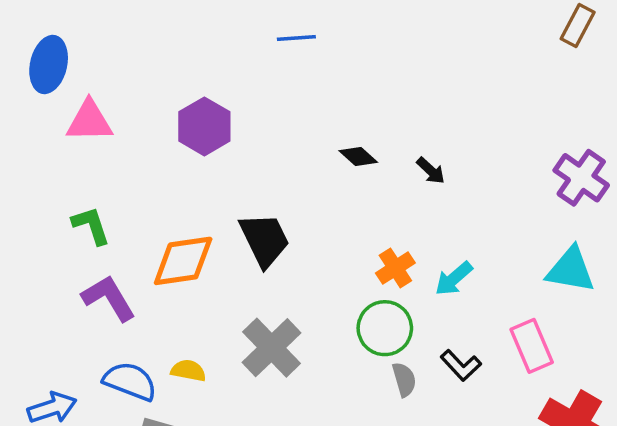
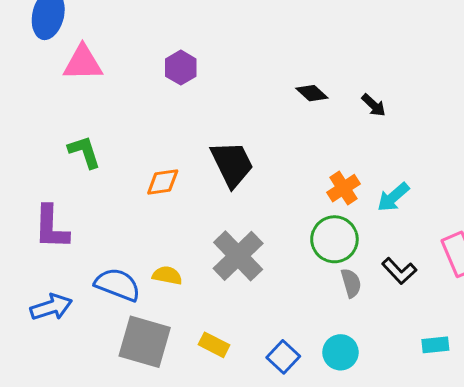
purple hexagon: (204, 126) -> (181, 68), size x0.7
orange diamond: (183, 261) -> (163, 182), size x0.6
purple L-shape: (109, 298) -> (51, 227), moved, turned -147

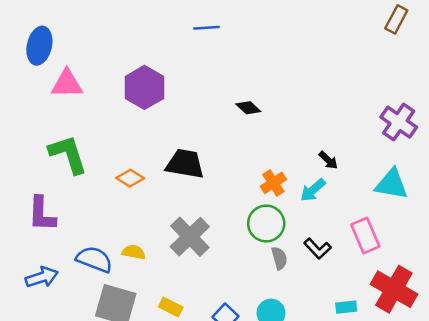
purple hexagon: (181, 68) -> (144, 87), size x1.6
black arrow: (374, 105) -> (328, 160), moved
green L-shape: (84, 152) -> (68, 154), size x1.5
black trapezoid: (232, 164) -> (185, 164), turned -54
orange diamond: (163, 182) -> (130, 178), turned 40

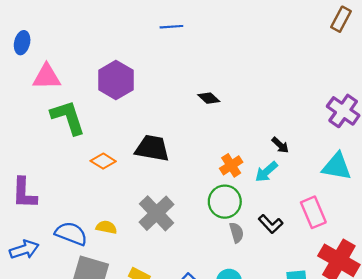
blue ellipse: (39, 46) -> (22, 43), size x0.7
green L-shape: (68, 154) -> (68, 117), moved

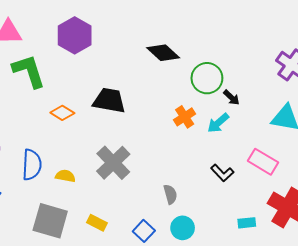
black diamond: (209, 98) -> (163, 53), size x1.5
green circle: (225, 202) -> (207, 78), moved
pink rectangle: (313, 212) -> (263, 162), turned -36
gray semicircle: (236, 233) -> (170, 194), moved
blue semicircle: (71, 234) -> (32, 165), moved, turned 72

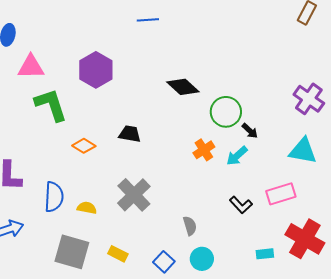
black trapezoid: (109, 101) -> (130, 134), size x0.7
pink rectangle: (263, 162) -> (281, 194), turned -48

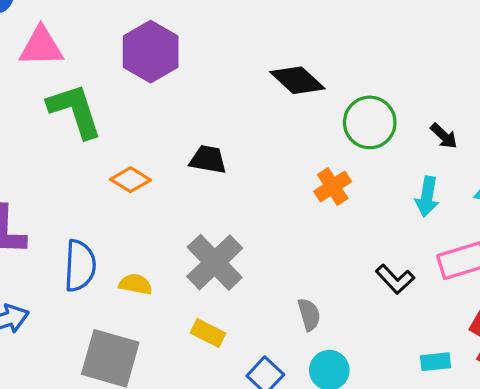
black arrow: (250, 131) -> (444, 136), moved
cyan arrow: (237, 156) -> (427, 197), moved, turned -40
yellow rectangle: (118, 254) -> (208, 333), moved

